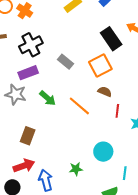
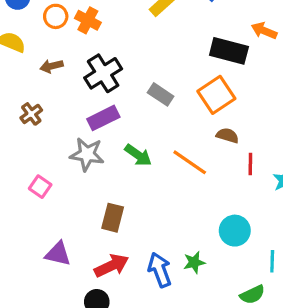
black rectangle: (111, 39) -> (229, 51), turned -35
blue arrow: (46, 180) -> (160, 270), moved

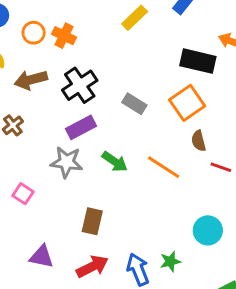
brown arrow: (52, 66) -> (31, 80), size x1.5
brown semicircle: (227, 136) -> (199, 141), turned -120
red line: (250, 164) -> (221, 167), turned -70

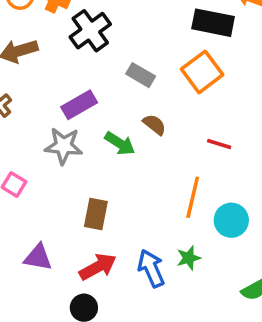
black cross: (80, 85) -> (90, 31), moved
brown semicircle: (199, 141) -> (154, 125), moved, turned 145
orange line: (164, 167) -> (193, 197), moved, turned 72
red line: (221, 167) -> (219, 144), moved

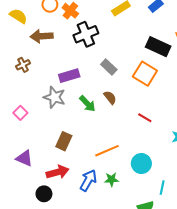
orange square: (202, 72) -> (145, 74), turned -35
orange line: (193, 197) -> (107, 151), moved, turned 40
blue arrow: (151, 268) -> (88, 180), turned 40

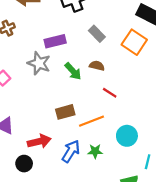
brown semicircle: (110, 97) -> (97, 66), turned -40
red line: (145, 118) -> (110, 93), moved
brown rectangle: (64, 141) -> (65, 112), moved, turned 48

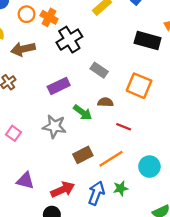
orange square: (134, 42) -> (139, 86), moved
gray star: (39, 63) -> (54, 126), moved

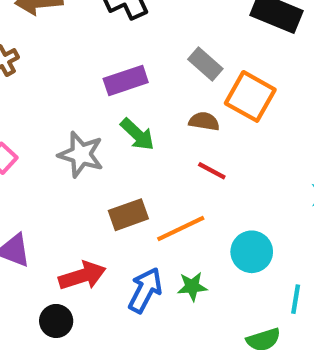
gray rectangle: (99, 70) -> (205, 64), moved
purple rectangle: (59, 86) -> (126, 81), moved
brown semicircle: (105, 102) -> (204, 121), moved

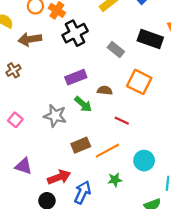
gray rectangle: (205, 64) -> (116, 50), moved
brown semicircle: (204, 121) -> (105, 90), moved
blue arrow: (145, 290) -> (83, 192), moved

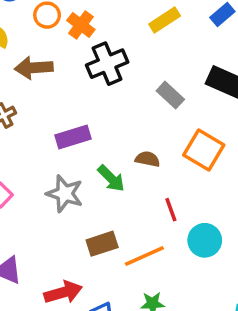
purple rectangle: (76, 77) -> (73, 137), moved
red line: (122, 121) -> (171, 210), turned 40
cyan circle: (144, 161) -> (205, 240), moved

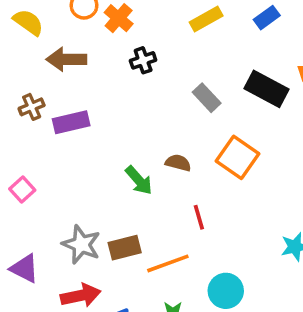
black cross: (107, 64) -> (143, 60), size x0.6
purple rectangle: (73, 137) -> (71, 122), moved
gray star: (65, 194) -> (81, 244), moved
cyan circle: (205, 240) -> (226, 291), moved

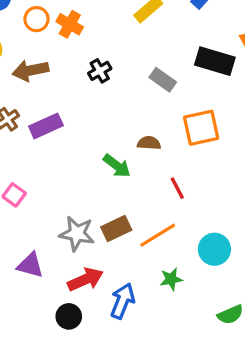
black cross: (143, 60) -> (100, 71), moved
orange square: (238, 157) -> (201, 128), turned -36

